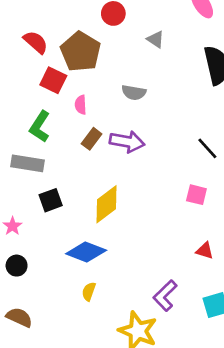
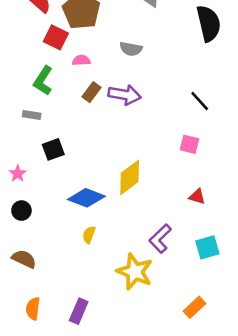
pink semicircle: (81, 105) -> (81, 60), turned 90
gray rectangle: (27, 163) -> (32, 115), size x0.6
yellow diamond: (107, 204) -> (130, 177), moved

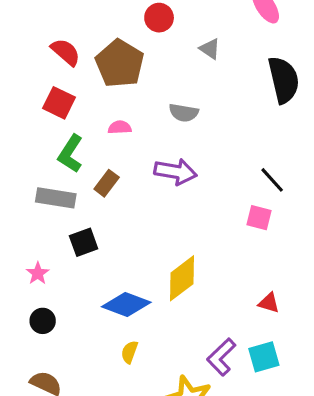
red square: (56, 37) -> (59, 103), moved
brown rectangle: (91, 92) -> (107, 183), moved
gray rectangle: (32, 115) -> (56, 198), size x1.6
pink square: (189, 144) -> (259, 218), moved
cyan square: (207, 247) -> (264, 357), moved

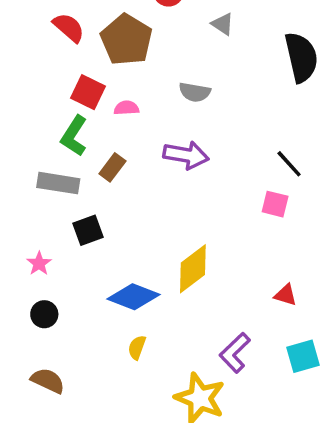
red square: (59, 103) -> (88, 92), moved
cyan square: (264, 357) -> (303, 356), moved

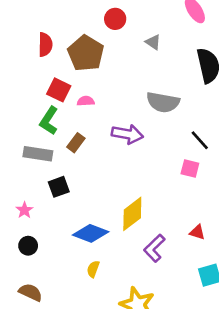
red semicircle: (69, 27) -> (45, 45), turned 50
gray semicircle: (195, 92) -> (163, 102), moved, size x1.5
purple L-shape: (235, 353) -> (154, 248), moved

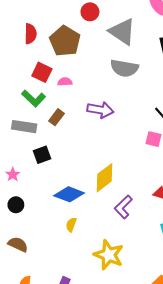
gray triangle: (153, 42) -> (122, 32), size x2.0
gray semicircle: (163, 102) -> (124, 68), moved
green L-shape: (49, 121) -> (34, 98), turned -80

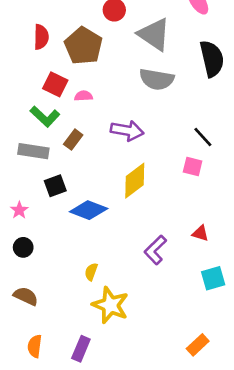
yellow diamond: (105, 178) -> (135, 181), moved
blue diamond: (69, 194) -> (89, 210), moved
yellow star: (109, 255) -> (110, 305), moved

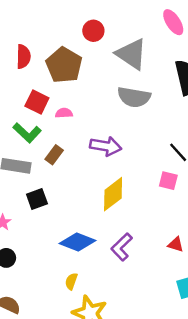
blue diamond: (89, 210) -> (77, 242), moved
purple L-shape: (155, 250) -> (122, 247), moved

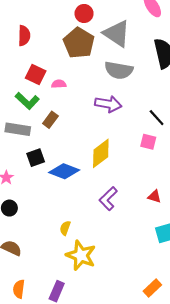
brown pentagon: (64, 65) -> (79, 43), moved
purple arrow: (106, 146) -> (108, 104), moved
blue diamond: (77, 242) -> (64, 171), moved

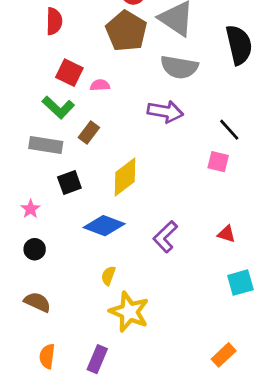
yellow diamond: (101, 153) -> (125, 177), moved
blue diamond: (64, 171) -> (104, 226), moved

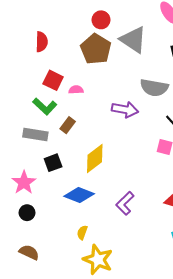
gray semicircle: (179, 67) -> (154, 88), moved
pink star: (30, 209) -> (24, 182), size x1.6

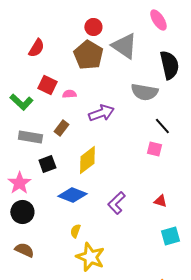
red semicircle: (42, 42) -> (36, 48), turned 30
green L-shape: (45, 106) -> (21, 102), moved
purple arrow: (125, 110) -> (101, 113), moved, turned -30
black circle: (27, 213) -> (22, 212), size x1.5

